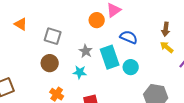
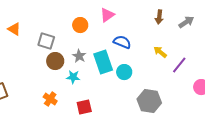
orange circle: (97, 20) -> (80, 25), moved
brown arrow: (166, 29) -> (159, 17), moved
brown circle: (50, 63) -> (55, 61), moved

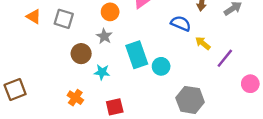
gray square: (46, 41) -> (64, 19), moved
blue semicircle: (122, 42) -> (181, 23), moved
gray star: (79, 56) -> (104, 36), moved

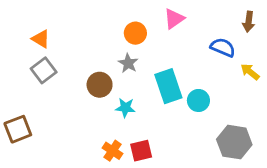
gray square: (64, 19) -> (44, 70), moved, turned 36
orange cross: (75, 98) -> (112, 151), moved

